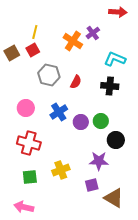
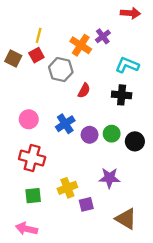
brown square: (12, 53) -> (13, 58), turned -35
gray hexagon: (49, 75) -> (61, 70), moved
black circle: (116, 140) -> (135, 141), moved
purple square: (92, 185) -> (86, 204), moved

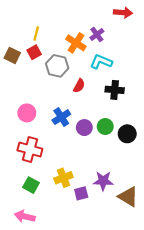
cyan L-shape: (127, 65) -> (101, 62), moved
purple star: (109, 178) -> (103, 181), moved
green square: (33, 196) -> (31, 185), turned 35
brown triangle: (126, 219) -> (128, 197), moved

